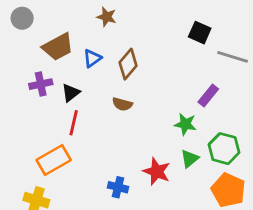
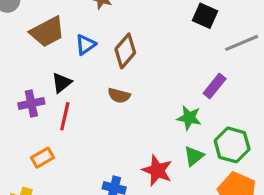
gray line: (233, 57) -> (242, 43), turned -40
purple cross: (41, 84) -> (31, 103), moved
orange rectangle: (54, 160) -> (42, 158), size x0.6

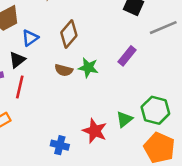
blue triangle: (86, 45) -> (30, 38), moved
purple rectangle: (215, 86) -> (127, 56), moved
green star: (189, 118) -> (88, 68), moved

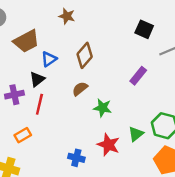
green star: (88, 68) -> (103, 108), moved
brown semicircle: (64, 70) -> (80, 89), turned 126

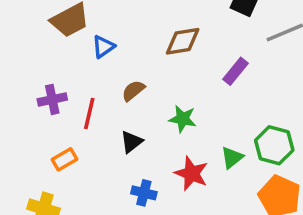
brown diamond: (85, 55) -> (183, 41), moved, turned 40
black triangle: (37, 79) -> (132, 142), moved
brown semicircle: (80, 89) -> (133, 91), moved

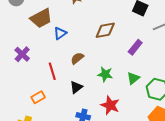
purple cross: (52, 99) -> (22, 54), moved, turned -35
red line: (89, 114) -> (52, 71), turned -30
green triangle: (232, 158) -> (133, 78), moved

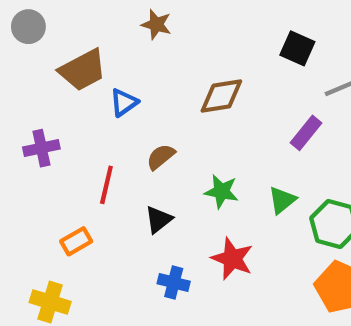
purple rectangle: (135, 47) -> (306, 133), moved
purple cross: (22, 54) -> (41, 148), turned 35
red line: (52, 71) -> (106, 185), turned 30

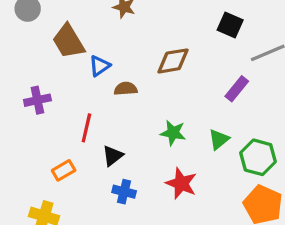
brown trapezoid: (83, 70) -> (68, 41), turned 87
brown semicircle: (161, 157) -> (126, 89), moved, turned 35
black triangle: (159, 220) -> (113, 156), moved
blue cross: (174, 283) -> (124, 192), moved

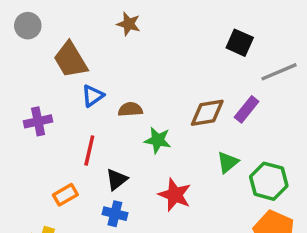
brown diamond: (173, 61) -> (207, 113), moved
blue triangle: (100, 66) -> (93, 96), moved
green star: (173, 133) -> (158, 140), moved
red star: (181, 183) -> (175, 195), moved
blue cross: (124, 192) -> (115, 214), moved

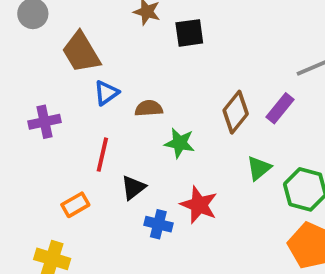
black square: (240, 43) -> (189, 33), moved, turned -32
brown diamond: (207, 113) -> (236, 112), turned -42
blue cross: (115, 214) -> (158, 224), moved

